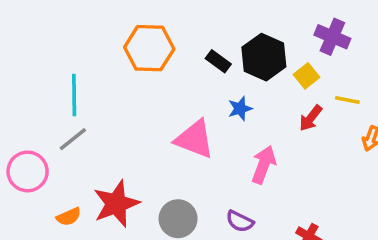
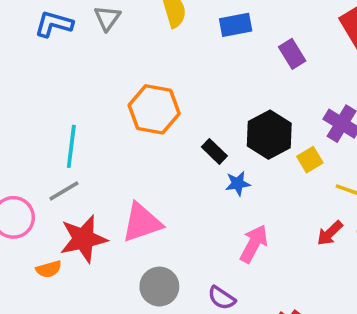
black rectangle: (218, 61) -> (214, 151), moved
red arrow: (311, 118) -> (330, 233), moved
pink triangle: (195, 139) -> (142, 222), moved, turned -48
red star: (116, 204) -> (83, 239), moved

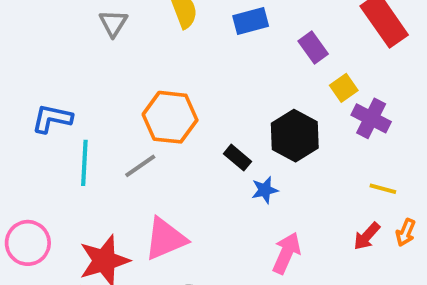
blue L-shape: (54, 24) -> (52, 119), moved
yellow square: (310, 160) -> (344, 88), moved
gray line: (64, 191) -> (140, 166), moved

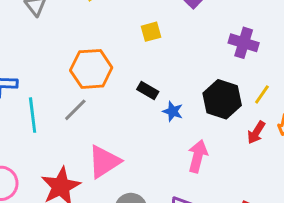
yellow square: (344, 88) -> (151, 32), moved, turned 30
black hexagon: (295, 136) -> (222, 99), moved
yellow line: (383, 189) -> (262, 94), turned -60
blue star: (265, 190) -> (173, 111), turned -30

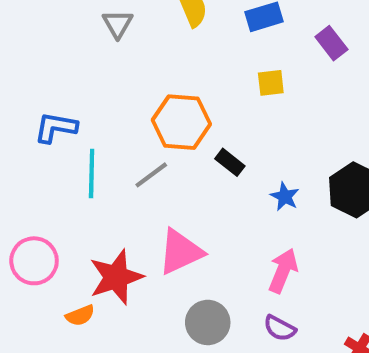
black rectangle: (148, 90) -> (230, 162), moved
pink arrow: (198, 156) -> (283, 271), moved

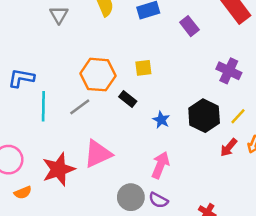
yellow square: (271, 83) -> (143, 68), moved
orange semicircle: (80, 315) -> (23, 193), moved
gray circle: (208, 322) -> (131, 197), moved

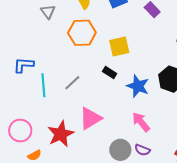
yellow square: (143, 68) -> (119, 47), size x1.5
orange hexagon: (98, 75) -> (82, 33), moved
blue star: (161, 120) -> (138, 86), size x1.6
pink arrow: (160, 165) -> (141, 122), turned -55

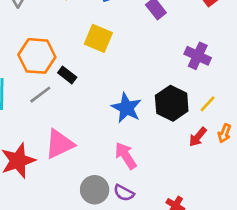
orange hexagon: (82, 33) -> (37, 56), moved
yellow square: (119, 47) -> (98, 38), moved, turned 30
black rectangle: (110, 73) -> (67, 75), moved

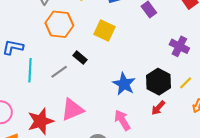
orange hexagon: (37, 56) -> (59, 24), moved
red arrow: (198, 137) -> (158, 108), moved

